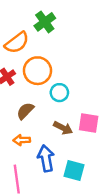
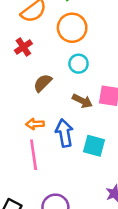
orange circle: (37, 71) -> (72, 28), moved
orange arrow: (22, 140) -> (35, 124), moved

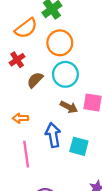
cyan circle: (79, 64) -> (65, 74), size x1.5
brown semicircle: (43, 83) -> (35, 80), moved
orange arrow: (35, 124) -> (20, 118), moved

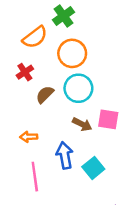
cyan square: (79, 146) -> (93, 168), turned 36

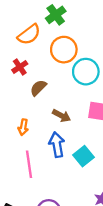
cyan circle: (78, 88) -> (86, 72), moved
brown arrow: (82, 124) -> (61, 116), moved
orange arrow: (29, 137) -> (23, 127), turned -77

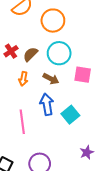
red cross: (20, 67) -> (11, 51), moved
cyan circle: (86, 72) -> (59, 53), moved
orange arrow: (23, 127) -> (23, 79), moved

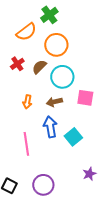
red cross: (11, 51) -> (17, 64), moved
brown semicircle: (30, 54) -> (39, 67), moved
brown arrow: (51, 79) -> (54, 102), turned 140

